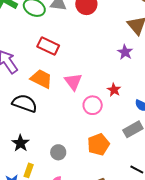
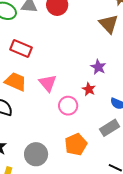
purple star: (125, 52) -> (98, 67), moved
gray circle: (58, 152) -> (36, 154), size x1.5

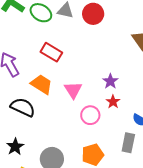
purple star: (98, 67) -> (110, 81), moved
gray rectangle: (110, 128) -> (128, 143), turned -54

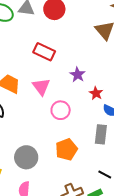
red rectangle: (51, 52) -> (44, 52), moved
red star: (113, 102) -> (96, 93), moved

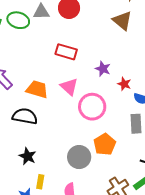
pink circle: (61, 110) -> (92, 107), size x1.4
gray circle: (26, 157) -> (79, 157), moved

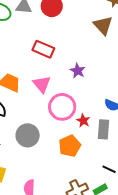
red star: (124, 84) -> (83, 121), moved
gray circle: (79, 157) -> (28, 135), moved

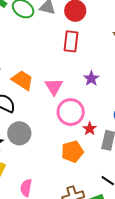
red rectangle: (43, 49) -> (71, 41), moved, turned 65
gray circle: (28, 135) -> (19, 133), moved

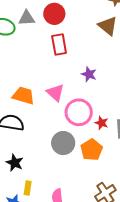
gray circle: (19, 133) -> (63, 143), moved

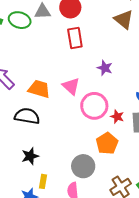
gray circle: (63, 143) -> (83, 166), moved
black star: (15, 163) -> (30, 156), turned 30

